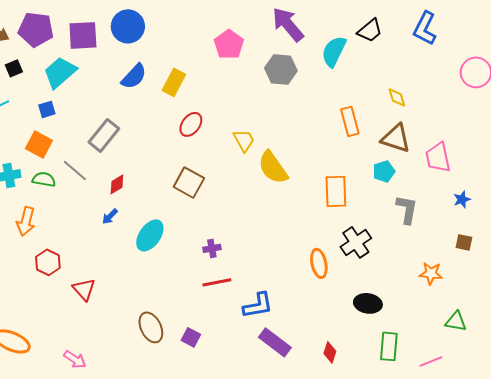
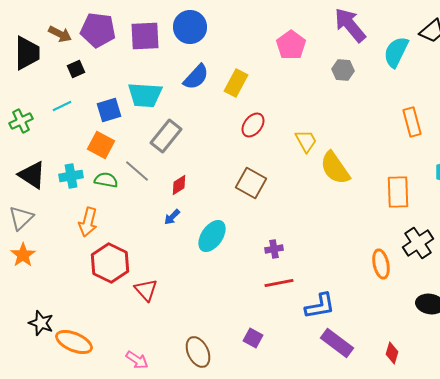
gray hexagon: (281, 69) -> (343, 70), size x0.7
cyan trapezoid: (60, 72) -> (145, 95), moved, turned -135
blue square: (47, 109) -> (109, 110), size x1.4
red hexagon: (48, 262) -> (110, 263), size x1.5
brown ellipse: (151, 327) -> (198, 352), moved

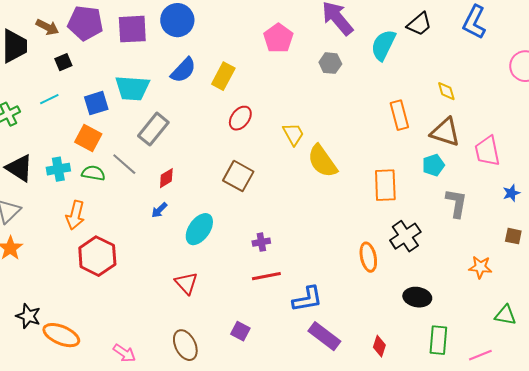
red triangle: (146, 290) -> (186, 283), moved

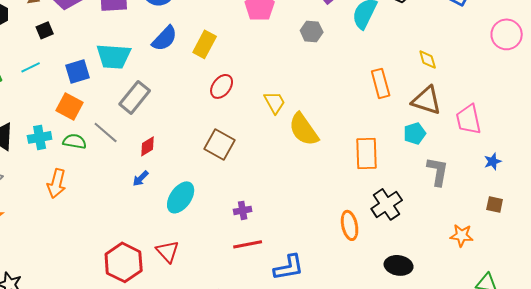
red hexagon: (97, 256) -> (124, 262), moved

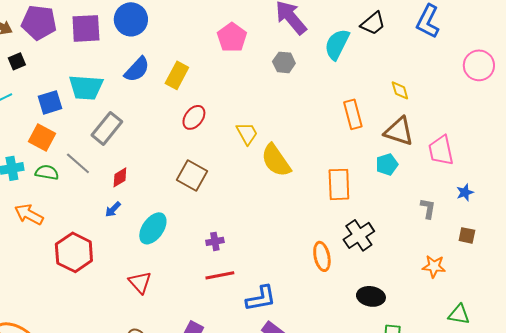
gray L-shape: (438, 171) -> (428, 208), moved, size x0.7
orange arrow: (57, 183) -> (29, 214), turned 104
red hexagon: (124, 262) -> (74, 252), moved

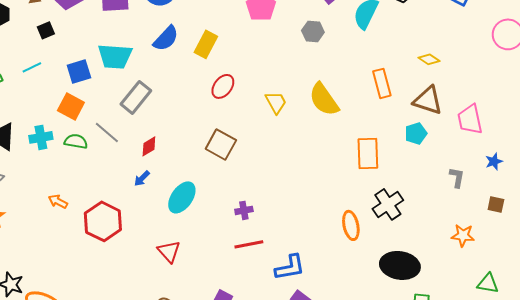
yellow diamond: (400, 90) -> (429, 59), turned -40
yellow semicircle: (276, 160) -> (324, 99), moved
orange arrow: (29, 214) -> (58, 201), moved, size x0.7
black ellipse: (371, 296) -> (400, 265), size x1.4

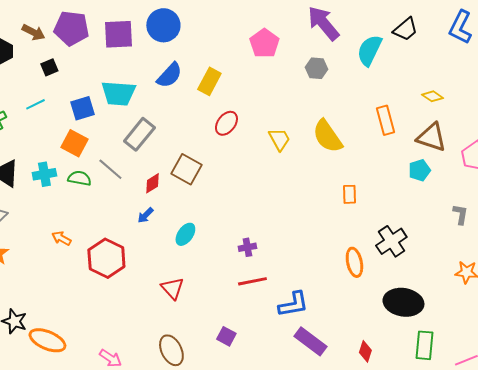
brown square: (221, 144) -> (186, 169), moved
orange rectangle: (368, 153) -> (349, 194), moved, size x0.6
cyan ellipse: (182, 197) -> (185, 234), size x0.7

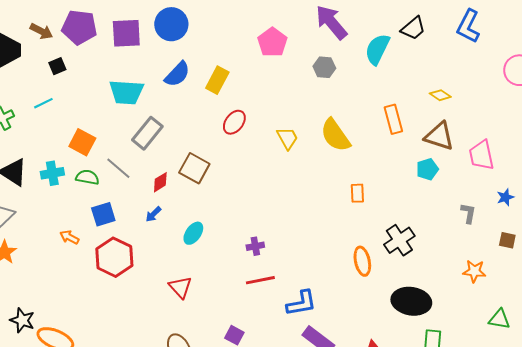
blue square: (82, 108) -> (103, 214), moved

